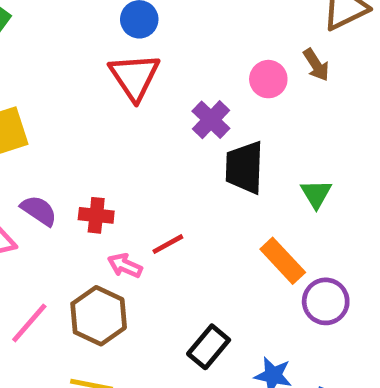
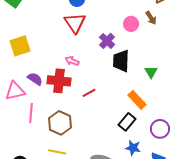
red cross: (96, 215) -> (59, 81), size x1.6
pink arrow: (125, 266) -> (72, 61), moved
purple circle: (326, 301) -> (160, 129), moved
pink line: (29, 323) -> (31, 113), moved, turned -36
black rectangle: (209, 347) -> (127, 122), moved

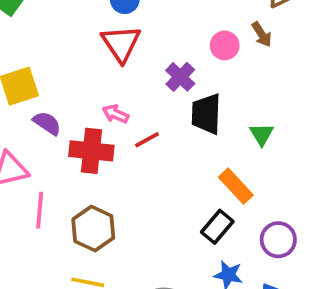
purple semicircle: (35, 79) -> (47, 123), moved
red line: (89, 93) -> (147, 140), moved

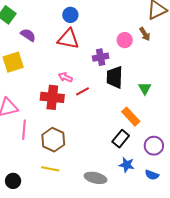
red triangle: (121, 44) -> (68, 39), turned -45
purple cross: (180, 77) -> (101, 57), turned 35
purple semicircle: (47, 123) -> (28, 35), moved

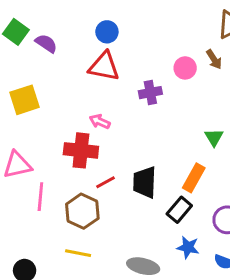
purple semicircle: (28, 35) -> (46, 43), moved
black trapezoid: (115, 77) -> (145, 182), moved
red line: (82, 91) -> (106, 182), moved
orange rectangle: (131, 117) -> (194, 178), turned 72

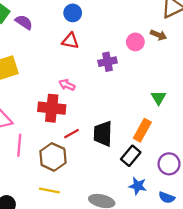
brown arrow: (214, 59) -> (159, 35), turned -35
red triangle: (104, 67) -> (70, 41), size x0.7

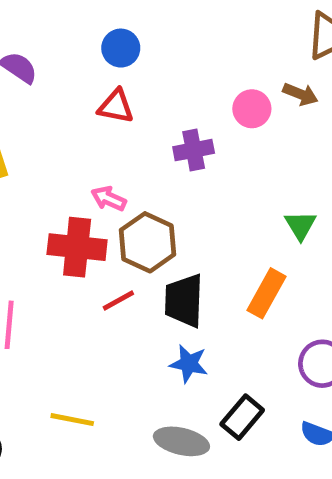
black rectangle: (131, 156) -> (242, 417), moved
brown hexagon: (53, 157) -> (147, 242), moved
blue star: (138, 186) -> (189, 364), moved

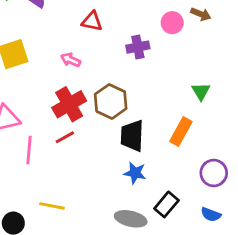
pink arrow: (109, 199) -> (71, 60), moved
red cross: (77, 247) -> (69, 104), turned -36
red line: (118, 301) -> (65, 137), moved
yellow line: (72, 420) -> (52, 206), moved

